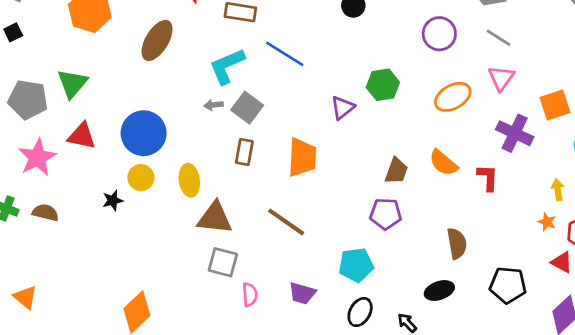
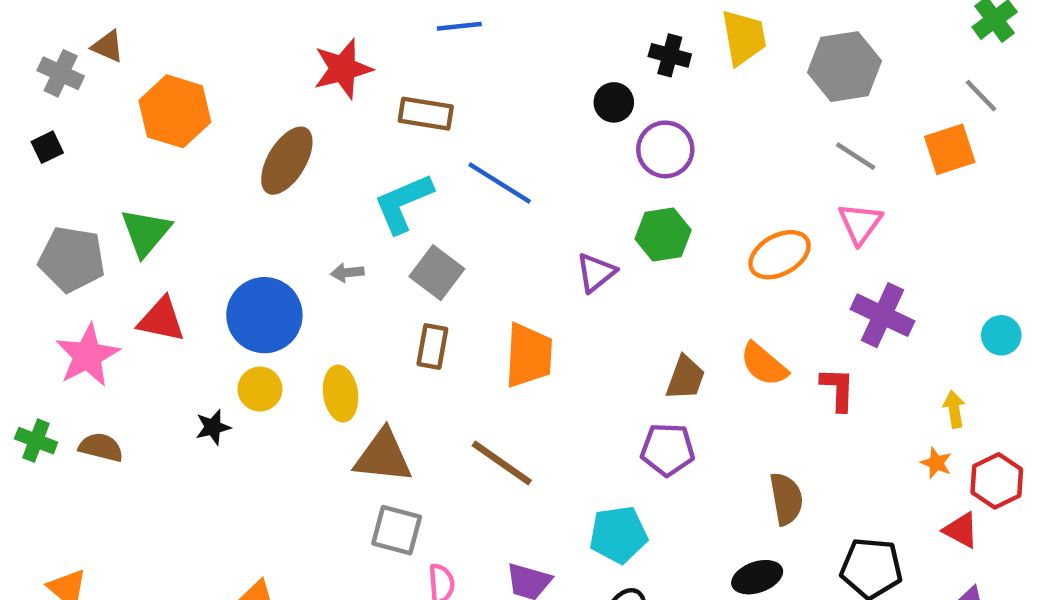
purple circle: (439, 34) -> (665, 149), moved
gray arrow: (213, 105) -> (347, 273), moved
orange square: (555, 105) -> (950, 149), moved

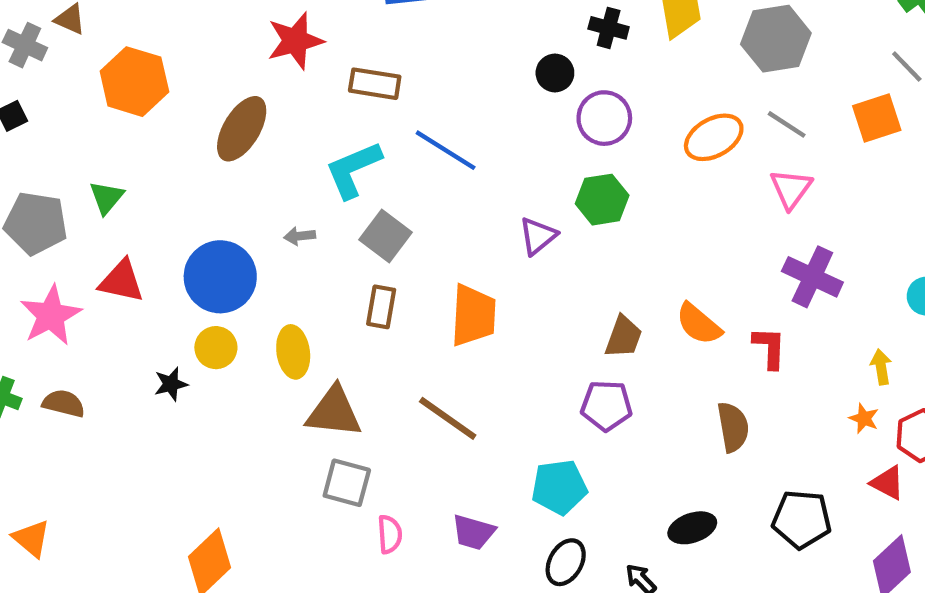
green triangle: (146, 232) -> (107, 197), size x0.7
orange ellipse: (780, 255) -> (714, 137), moved
brown semicircle: (786, 499) -> (733, 427), moved

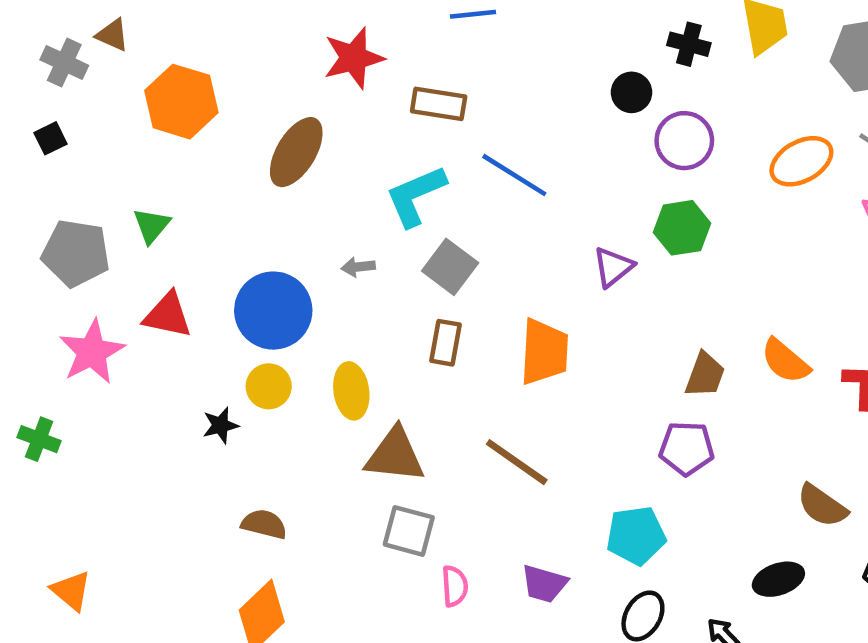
brown semicircle: (64, 403) -> (264, 524), moved
brown semicircle: (733, 427) -> (822, 506), moved, turned 135

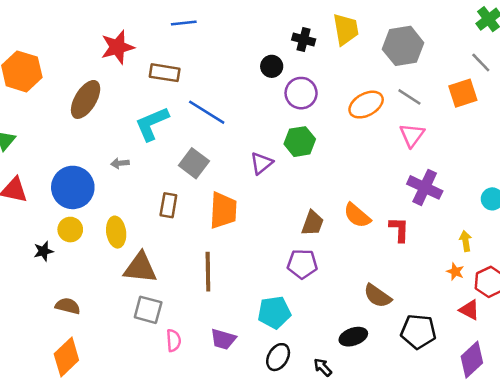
gray square: (450, 267) -> (194, 163), moved
brown line: (517, 462) -> (208, 272), turned 54

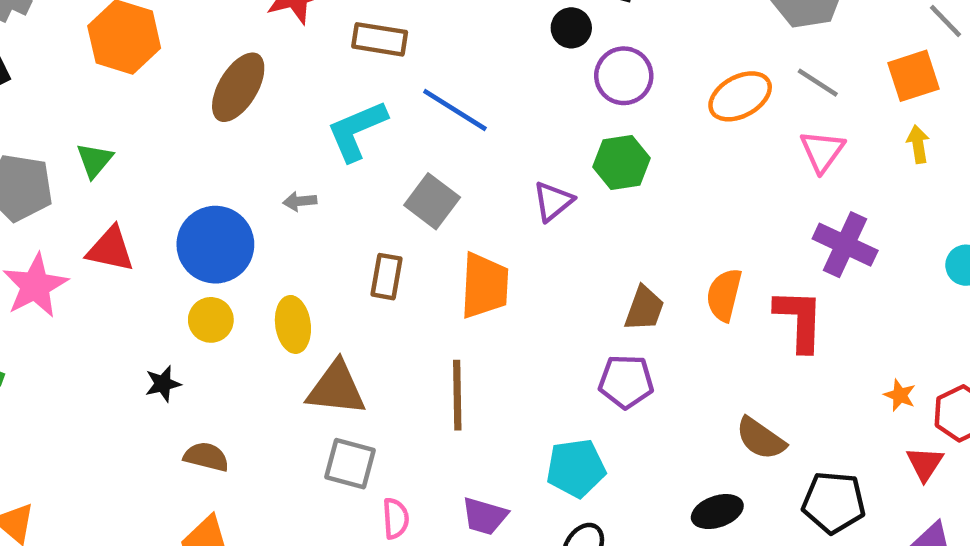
orange semicircle: (357, 215) -> (724, 295), turned 64
red L-shape: (399, 230) -> (799, 320), size x1.4
yellow arrow: (466, 241) -> (918, 144), moved
black star: (43, 251) -> (163, 384), moved
red triangle: (469, 310) -> (925, 464), turned 35

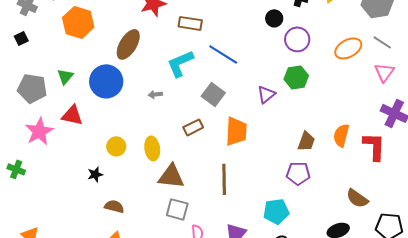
blue circle: (215, 245) -> (106, 81), moved
brown rectangle: (386, 277) -> (193, 127), turned 54

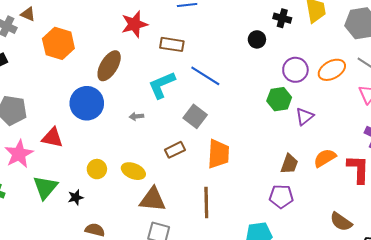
purple circle: (297, 39) -> (295, 70), moved
green triangle: (65, 76) -> (45, 187), moved, size x1.5
purple triangle: (266, 94) -> (305, 116), moved
orange semicircle: (341, 135) -> (325, 158), turned 45
yellow ellipse: (152, 148) -> (133, 171), turned -60

